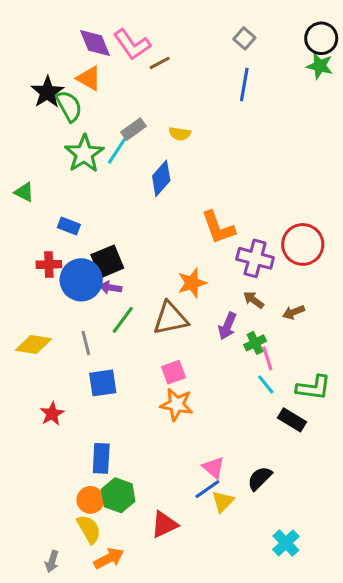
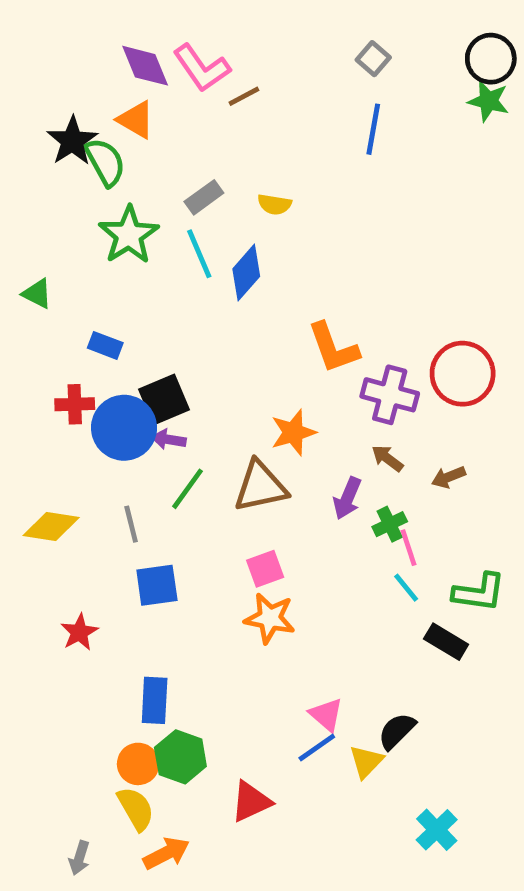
cyan line: (118, 149) -> (199, 254), moved, turned -56
yellow triangle: (223, 501) -> (366, 762), moved

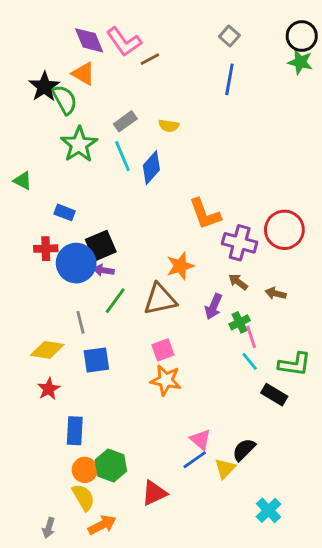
brown arrow: (448, 477) -> (276, 293), turned 36
yellow diamond: (51, 526) -> (47, 350), moved
blue rectangle: (155, 700) -> (75, 431), moved

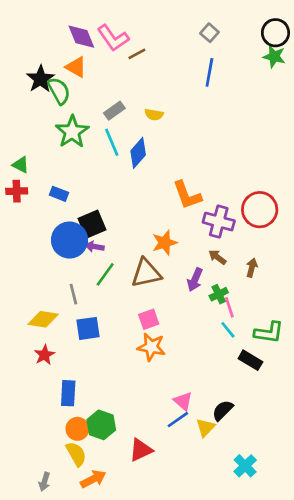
red cross: (46, 249) -> (17, 191), moved
brown arrow: (276, 293) -> (252, 268), turned 90

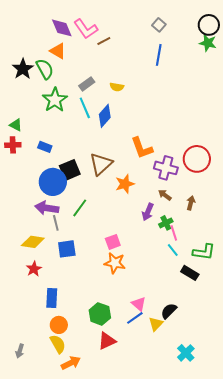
black star: (40, 79) -> (23, 69), moved
purple arrow: (95, 247) -> (47, 208), moved, size x1.6
brown triangle: (146, 273) -> (101, 164), moved, turned -30
green hexagon: (101, 425) -> (100, 314), moved
gray arrow: (44, 482) -> (20, 351), moved

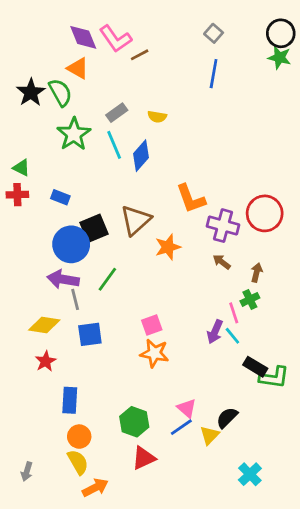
purple arrow: (148, 212) -> (215, 332), moved
green cross: (166, 223) -> (250, 299), moved
green L-shape: (204, 252) -> (274, 377), moved

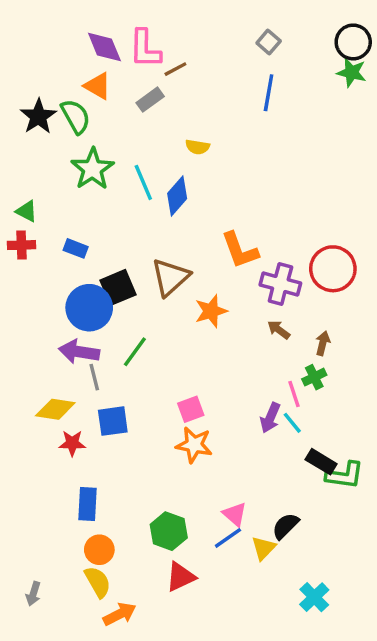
pink L-shape: (115, 39) -> (145, 49), turned 36
gray rectangle: (117, 113) -> (150, 100), moved
red star: (46, 361) -> (72, 443), moved, turned 30

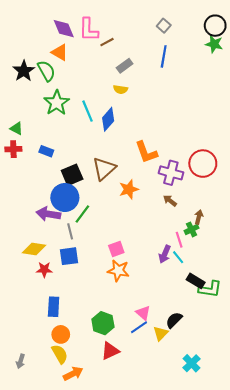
gray rectangle: (150, 100) -> (125, 66), moved
blue circle: (89, 308) -> (65, 198), moved
brown arrow: (323, 343) -> (199, 217), moved
gray line: (94, 377) -> (70, 231), moved

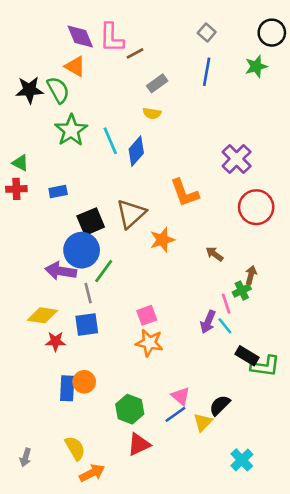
green star: (214, 44) -> (256, 66), moved, turned -30
black star: (24, 71) -> (29, 90), turned 30
blue rectangle: (46, 151) -> (58, 192), turned -32
purple cross: (171, 173) -> (237, 159), moved, turned 30
orange circle: (61, 334) -> (84, 382), moved

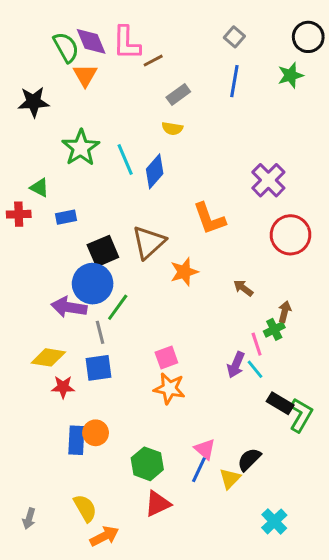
orange triangle: (75, 66) -> (85, 75), turned 30
green semicircle: (58, 90) -> (66, 47), moved
green triangle: (20, 163) -> (39, 188), moved
green L-shape: (265, 366) -> (301, 415), turned -68
blue line: (175, 414) -> (199, 470), turned -30

